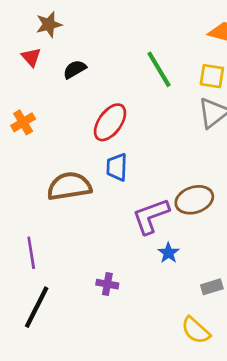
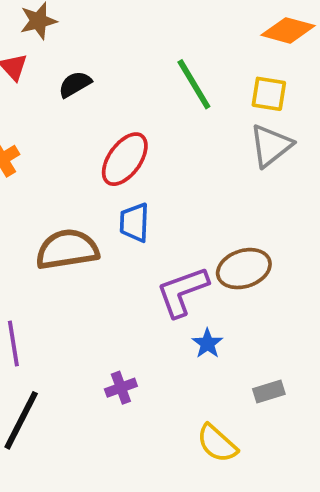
purple cross: (107, 284) -> (121, 388), turned -30
yellow semicircle: (196, 330) -> (217, 443), moved

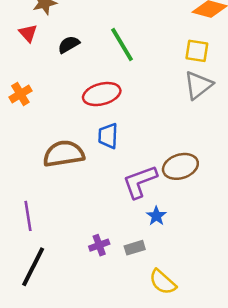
green line: (194, 84) -> (122, 45), moved
red ellipse: (125, 159) -> (102, 94), turned 39
gray rectangle: (269, 391) -> (135, 248), moved

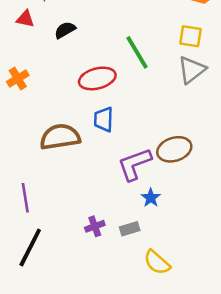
red triangle: (28, 33) -> (25, 19), turned -36
green line: (122, 45) -> (137, 52), moved

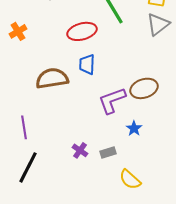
blue star: (151, 198) -> (134, 128), moved
purple cross: (95, 226) -> (80, 150), turned -35

